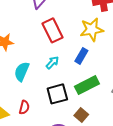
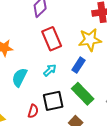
green rectangle: (87, 85) -> (83, 94), turned 70
red semicircle: (24, 107) -> (33, 111), moved

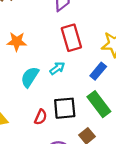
cyan arrow: (50, 70) -> (57, 68), moved

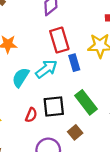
cyan arrow: (57, 68) -> (46, 69), size x1.5
blue rectangle: (98, 71) -> (74, 63), moved, turned -56

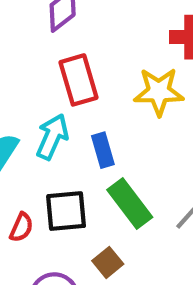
blue rectangle: (74, 63) -> (103, 150), moved
cyan arrow: (46, 69) -> (52, 137), turned -30

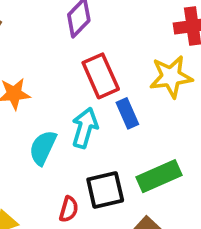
blue rectangle: (103, 150) -> (127, 113), moved
green rectangle: (130, 203) -> (159, 176), turned -69

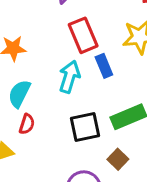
cyan semicircle: (43, 148) -> (19, 94), moved
red semicircle: (69, 209) -> (27, 124), moved

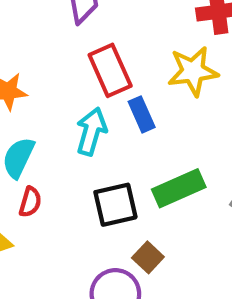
brown square: (118, 159) -> (148, 257), moved

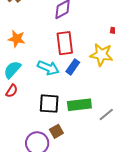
blue rectangle: (142, 114) -> (73, 67), turned 42
cyan arrow: (91, 131) -> (48, 68), turned 80

